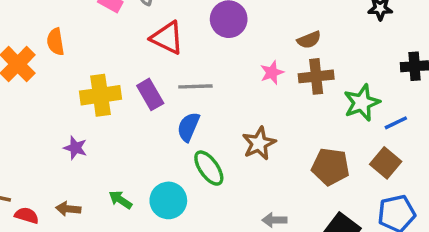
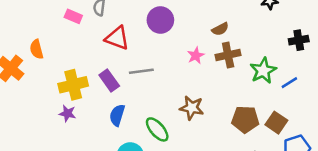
blue semicircle: (188, 127) -> (117, 115), moved
brown star: (259, 143) -> (192, 108), turned -30
purple star: (75, 148) -> (67, 113), moved
brown square: (386, 163) -> (276, 123), moved

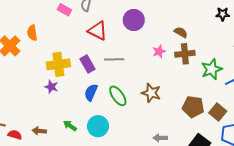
brown semicircle: (220, 29) -> (181, 32), turned -128
green ellipse: (157, 129) -> (118, 96), moved

